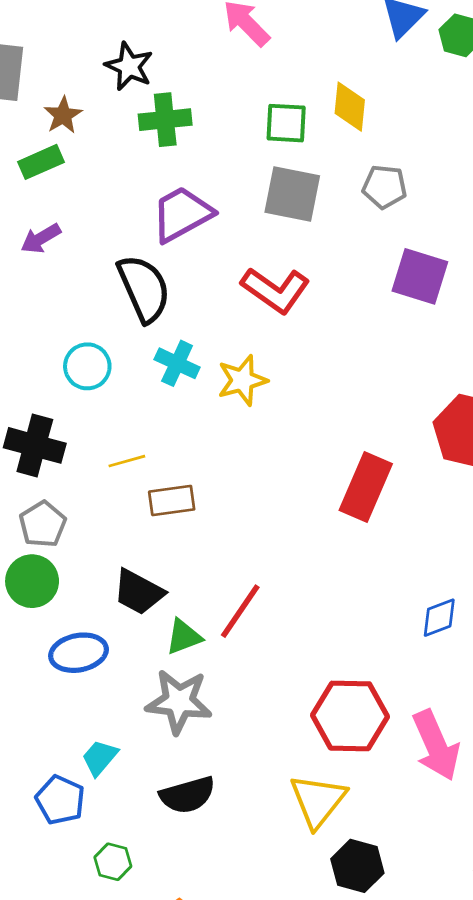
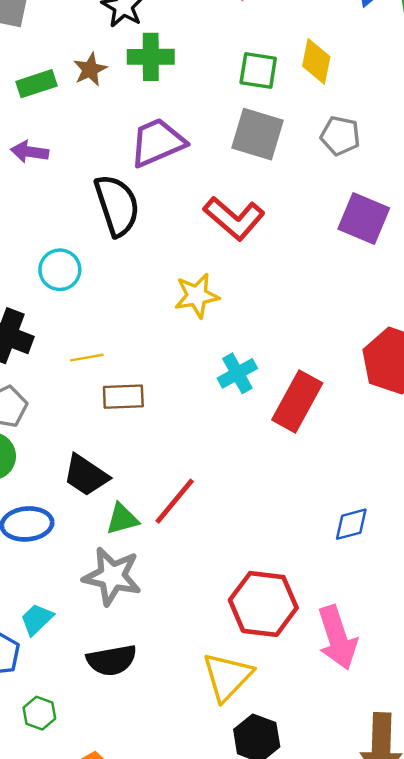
brown star: (63, 115) -> (90, 69), moved
purple arrow: (41, 238) -> (30, 152), turned 33
cyan cross: (177, 363) -> (237, 373), moved, turned 30

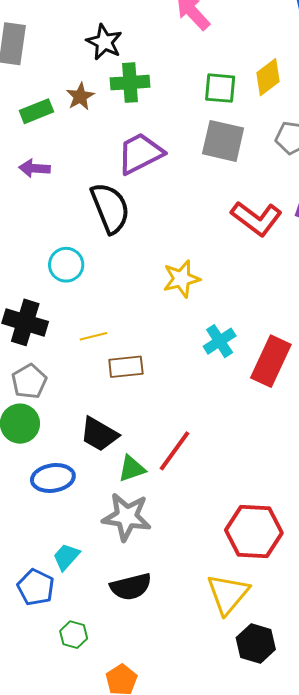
yellow diamond: (316, 61) -> (268, 77), turned 45
red L-shape: (234, 218) -> (256, 218), moved

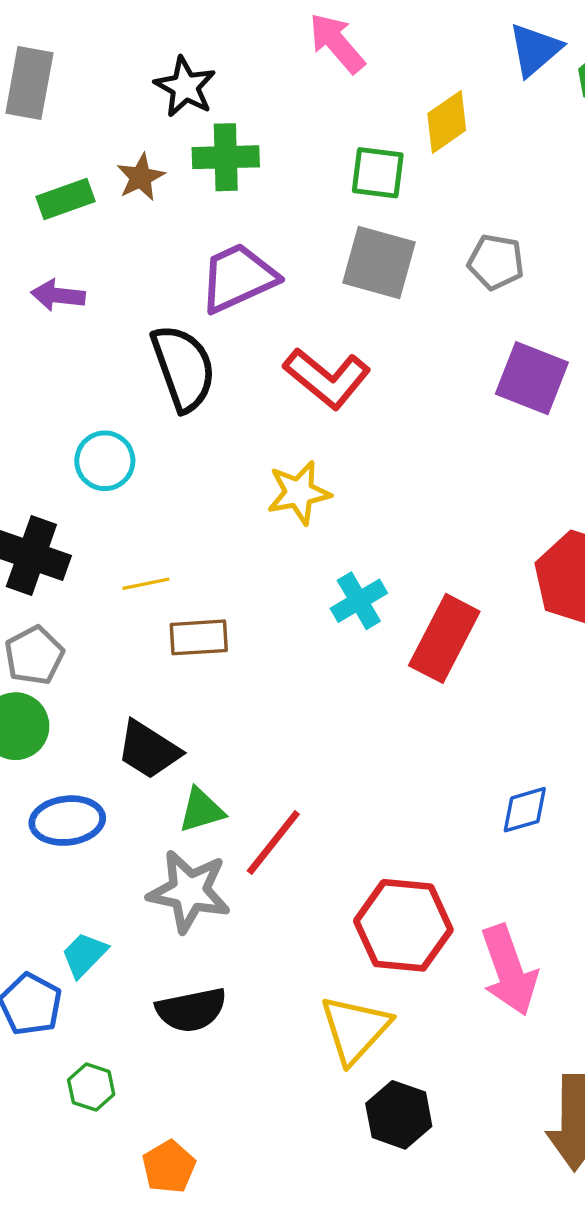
yellow diamond: (268, 77) -> (447, 122), moved
red L-shape: (256, 218) -> (327, 378), moved
red line: (174, 451) -> (273, 843), moved

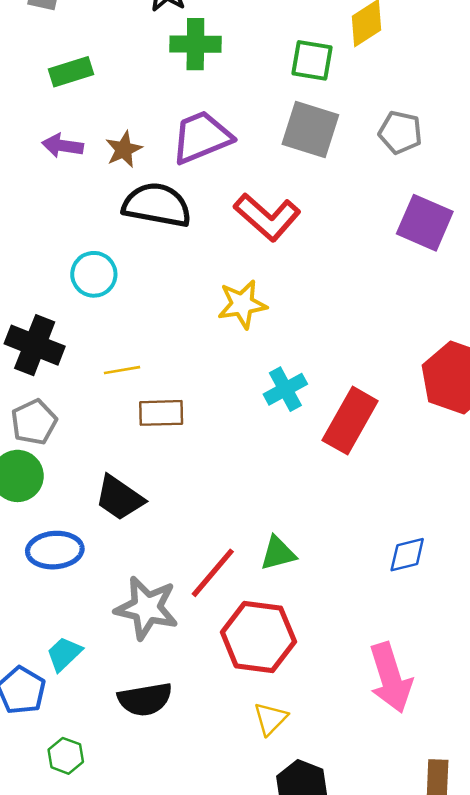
brown star: (141, 177) -> (124, 149), moved
black semicircle: (183, 368) -> (157, 205), turned -62
green triangle: (201, 810) -> (278, 553), moved
red hexagon: (403, 925) -> (258, 637), moved
yellow triangle: (355, 1029) -> (270, 719), size x0.6

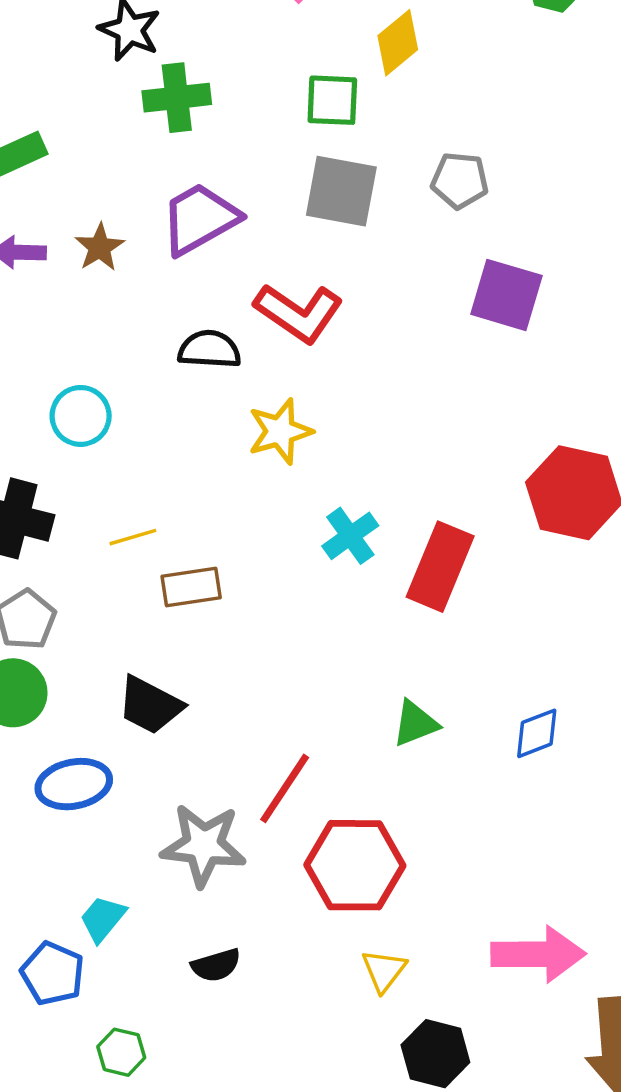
black semicircle: (157, 205) -> (209, 349), moved, size x0.7
green triangle: (278, 553) -> (415, 723), moved
pink arrow: (390, 678) -> (538, 954), moved, turned -66
black semicircle: (145, 699) -> (216, 965), size x0.7

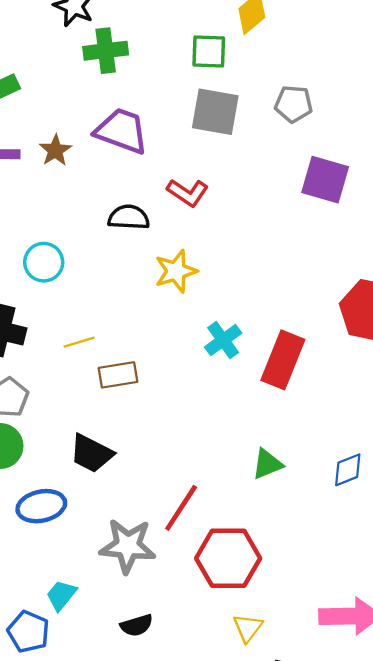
purple trapezoid: (200, 219) -> (122, 131), turned 50
red L-shape: (299, 313) -> (188, 193), size x0.7

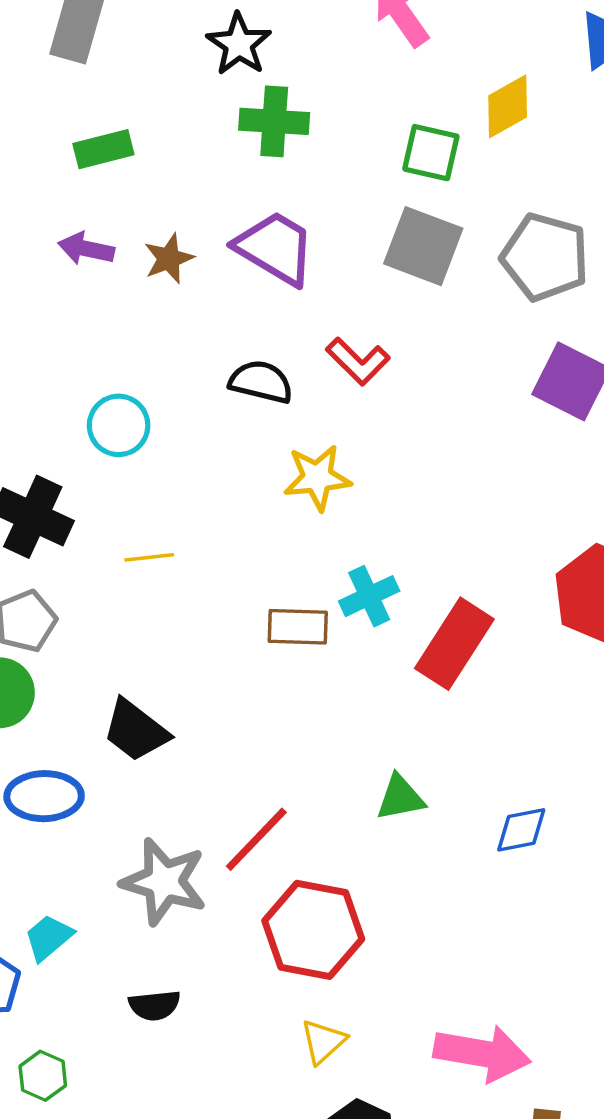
gray pentagon: (294, 104) -> (545, 257), size x1.5
brown rectangle: (118, 375) -> (298, 627), moved

